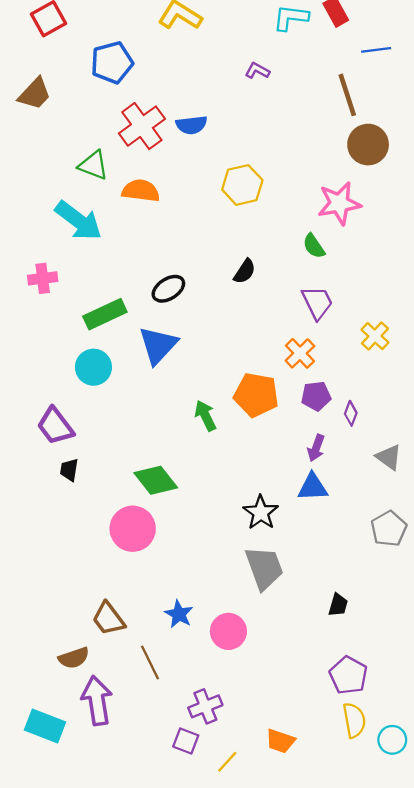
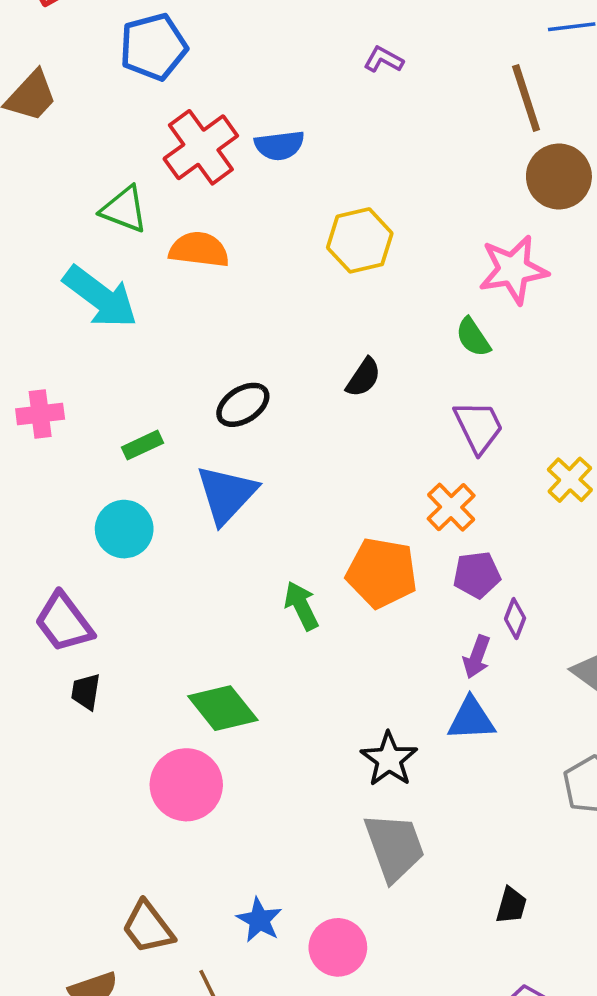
pink cross: (43, 278) -> (40, 414), moved
green rectangle: (105, 314) -> (142, 445), size x0.6
purple diamond: (351, 413) -> (515, 619), moved

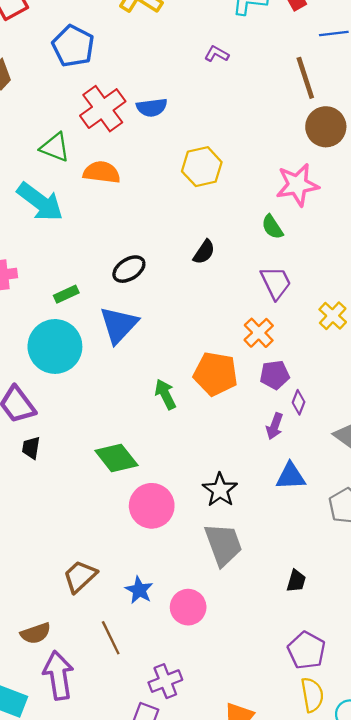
blue pentagon: (153, 47) -> (73, 46), turned -30
cyan circle: (124, 529) -> (55, 346), size x1.5
blue triangle: (471, 719) -> (291, 476), moved
pink circle: (186, 785) -> (152, 506), moved
brown trapezoid: (148, 927) -> (80, 576), moved, turned 84

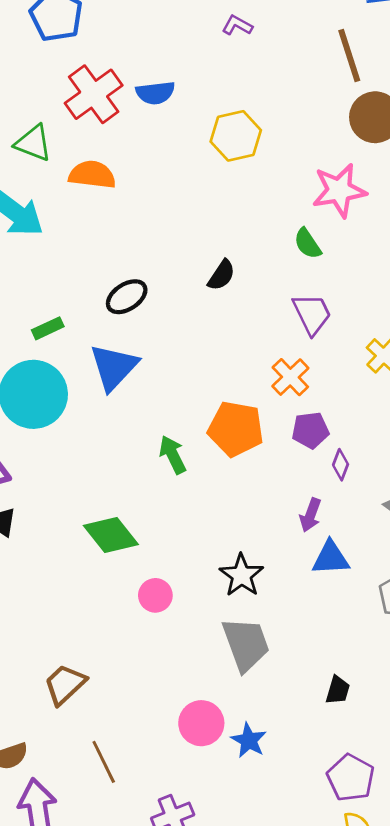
yellow hexagon: (202, 167) -> (236, 136), moved
purple arrow: (275, 426) -> (310, 515), moved
pink circle: (152, 506) -> (155, 595), size x0.6
blue star: (139, 590) -> (249, 740), moved

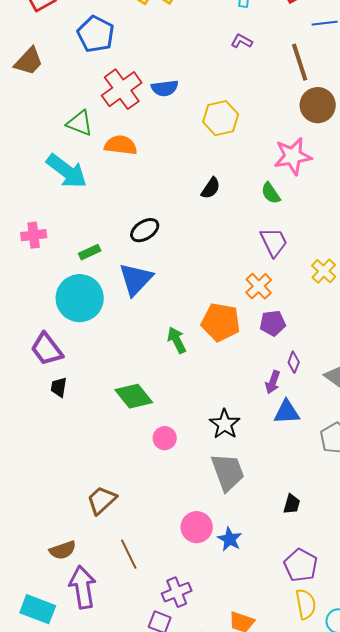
purple L-shape: (237, 25) -> (242, 41), moved
black semicircle: (221, 275) -> (211, 188), moved
purple diamond: (341, 465) -> (294, 362), moved

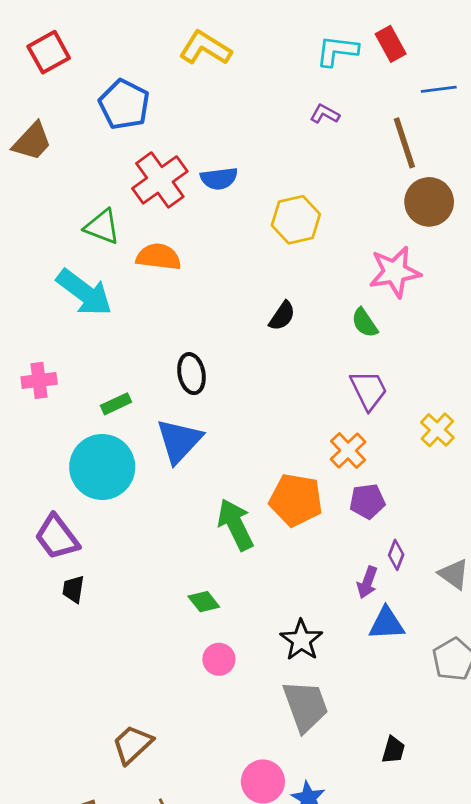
black ellipse: (145, 230) -> (191, 374), turned -68
green arrow: (177, 340) -> (235, 525), size x1.4
green diamond: (134, 396) -> (204, 602), moved, size x0.6

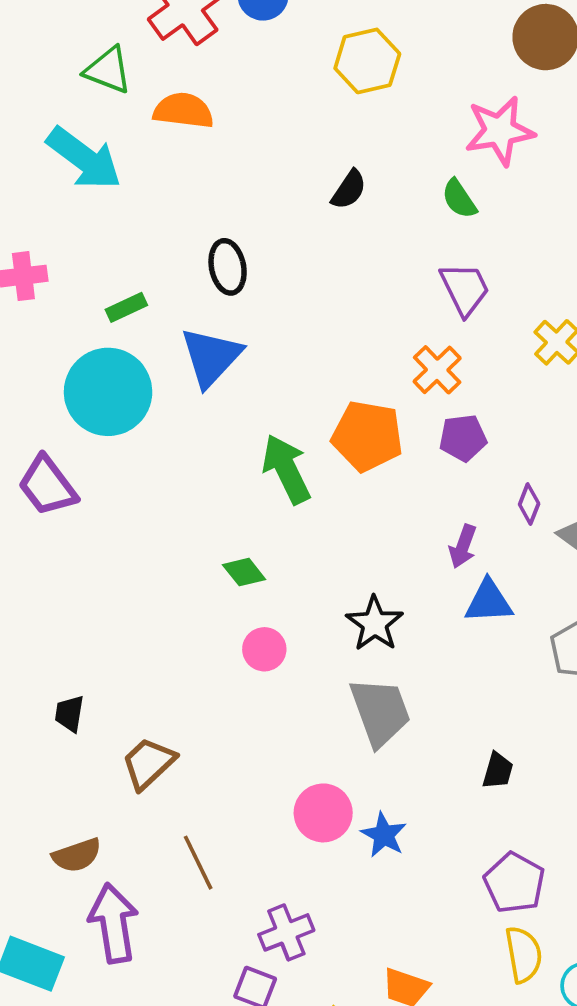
purple diamond: (396, 555) -> (529, 504), moved
black trapezoid: (73, 589) -> (69, 714), moved

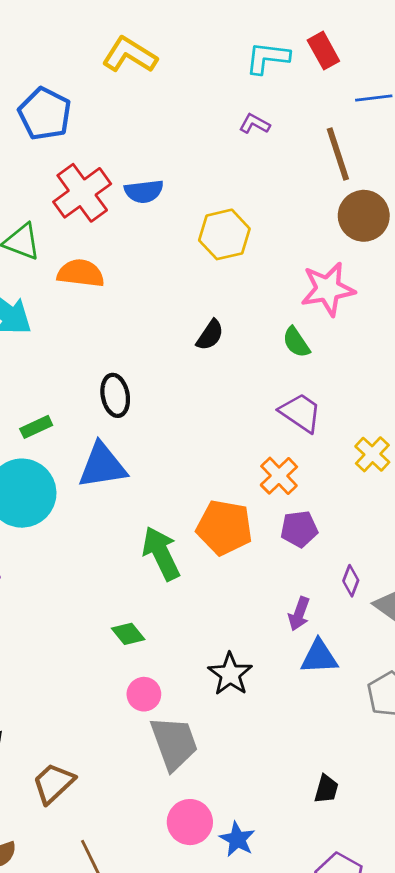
purple trapezoid: (465, 289) -> (301, 413), turned -30
blue triangle: (211, 357) -> (102, 466), turned 38
gray trapezoid: (380, 712) -> (174, 743), moved

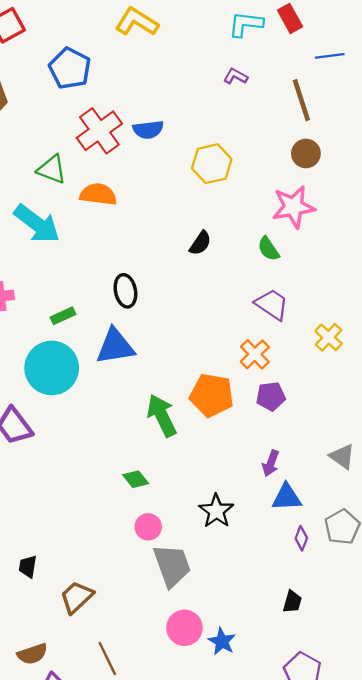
brown circle: (364, 216) -> (306, 153), moved, size x0.7
purple diamond: (351, 581) -> (301, 538), moved

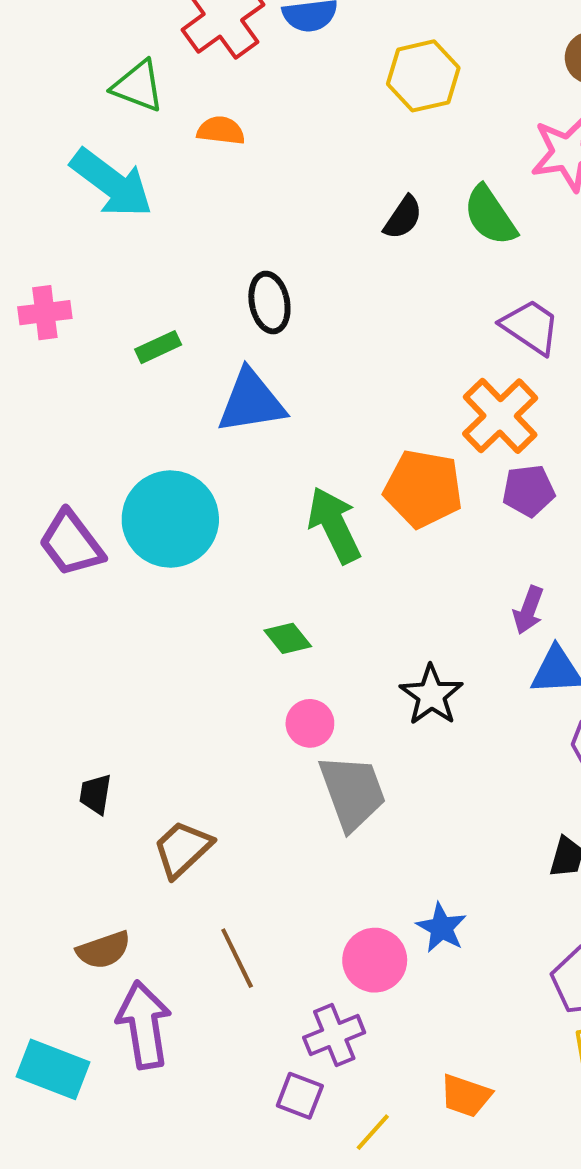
orange semicircle: (98, 194) -> (221, 131), size x0.7
green semicircle: (268, 249) -> (490, 216), moved, size x1.4
orange cross: (255, 354) -> (500, 416), size x1.4
cyan circle: (52, 368) -> (170, 519), moved
pink circle: (184, 628) -> (375, 960), moved

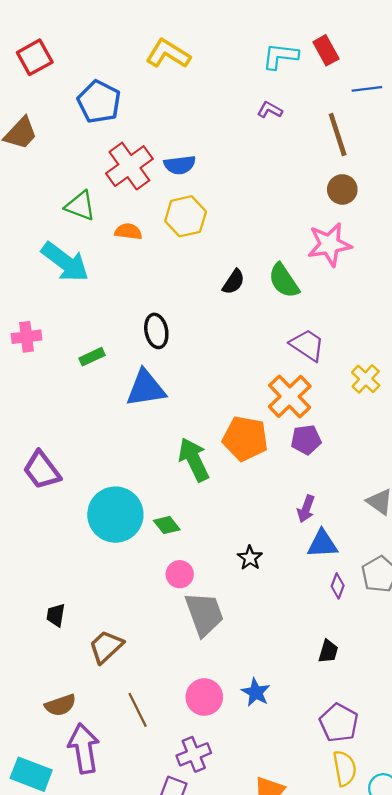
yellow hexagon: (423, 76) -> (186, 216), moved
cyan circle: (170, 519) -> (115, 515), moved
black star: (431, 695) -> (250, 558), size x0.7
pink circle: (375, 960) -> (204, 697), moved

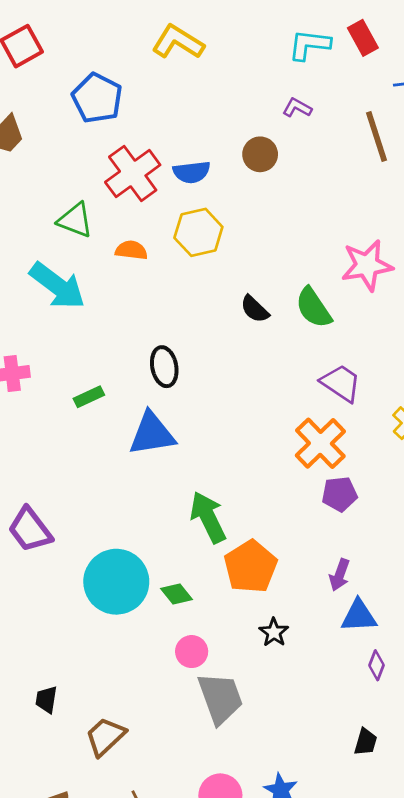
brown circle: (342, 189) -> (260, 154), moved
black semicircle: (234, 282) -> (255, 309), turned 100
orange pentagon: (245, 439) -> (251, 567), moved, turned 30

